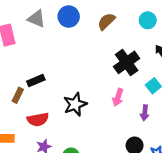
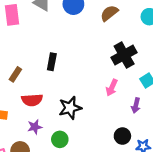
black rectangle: (36, 80) -> (52, 62), moved, turned -63
black star: (75, 104) -> (70, 108), moved

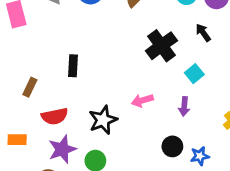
pink arrow: (112, 88) -> (142, 100), moved, turned 56
purple star: (35, 127) -> (62, 149), size x1.5

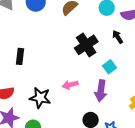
purple arrow: (184, 106) -> (101, 91), size x1.5
black star: (103, 120) -> (40, 98), turned 30

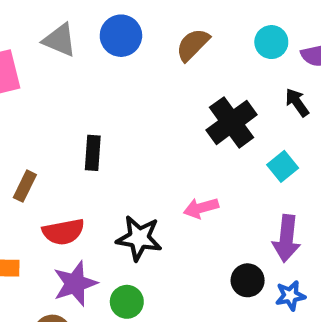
purple arrow: (101, 91) -> (286, 238), moved

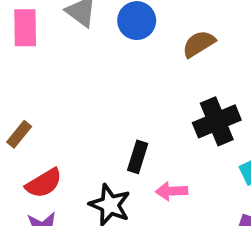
black rectangle: (93, 153) -> (138, 157), moved
red semicircle: (63, 232) -> (44, 183), turned -33

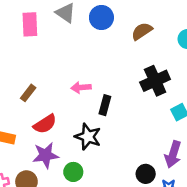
pink arrow: (171, 191) -> (81, 87), moved

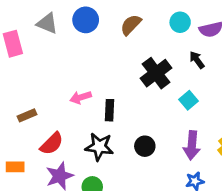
brown rectangle: (28, 93) -> (27, 115), turned 42
black circle: (146, 174) -> (145, 146), moved

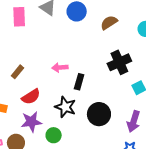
brown rectangle: (27, 115) -> (18, 72), turned -40
black circle: (145, 146) -> (99, 114), size x1.5

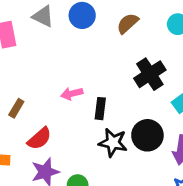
black star: (65, 107) -> (113, 143), moved
black circle: (99, 114) -> (147, 135), moved

